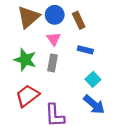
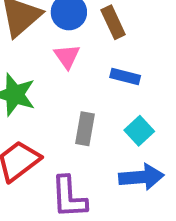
gray rectangle: (52, 63) -> (85, 129), moved
blue arrow: (94, 104) -> (141, 177), turned -45

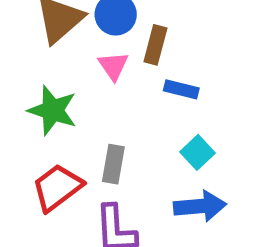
brown rectangle: (113, 22) -> (155, 45), moved, turned 40
gray rectangle: (85, 129) -> (113, 164), moved

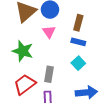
brown rectangle: (155, 45) -> (78, 23), moved
cyan square: (198, 152) -> (78, 63), moved

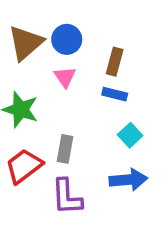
cyan square: (78, 63) -> (130, 135), moved

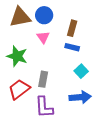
brown triangle: (26, 43) -> (20, 17), turned 30

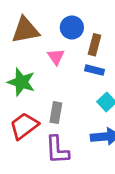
blue circle: (44, 15) -> (72, 27), moved

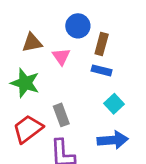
brown triangle: (25, 30) -> (32, 43), moved, size x0.7
gray rectangle: (56, 113) -> (61, 115), turned -30

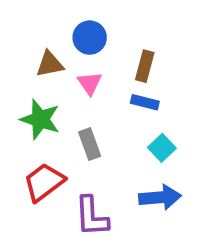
blue circle: (78, 26) -> (90, 38), moved
gray rectangle: (61, 115) -> (90, 144), moved

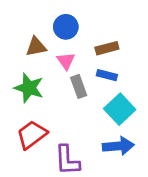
brown rectangle: (145, 66) -> (107, 48), turned 60
gray rectangle: (90, 144) -> (79, 86), moved
cyan square: (162, 148) -> (120, 109), size x1.5

